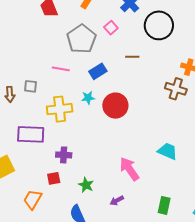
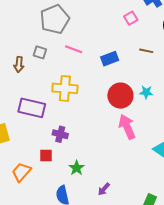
gray pentagon: (81, 39) -> (55, 19), moved
gray square: (31, 86) -> (40, 52), moved
cyan star: (88, 98) -> (146, 92), moved
pink arrow: (129, 169) -> (127, 127), moved
purple arrow: (117, 201) -> (104, 189), turned -32

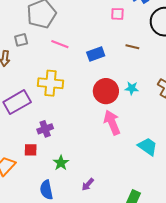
pink square: (131, 18) -> (117, 14), turned 32
gray square: (40, 52) -> (21, 40), moved, turned -32
purple rectangle: (32, 108) -> (17, 102), turned -44
purple cross: (60, 134) -> (45, 129), turned -35

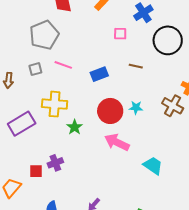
gray square: (21, 40) -> (35, 69), moved
pink arrow: (112, 122) -> (117, 142), turned -40
purple cross: (45, 129) -> (55, 163), moved
green star: (61, 163) -> (75, 127), moved

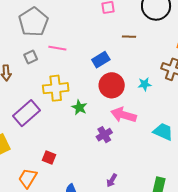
blue rectangle: (99, 74) -> (101, 60), moved
cyan star: (136, 108) -> (145, 84), moved
purple cross: (55, 163) -> (104, 135), moved
red square: (36, 171) -> (49, 157), turned 32

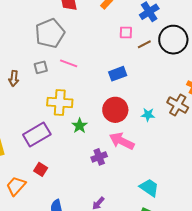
brown line: (129, 37) -> (144, 44), moved, turned -40
blue rectangle: (101, 60) -> (118, 74), moved
purple rectangle: (26, 113) -> (37, 134), moved
cyan trapezoid: (163, 132) -> (149, 188), moved

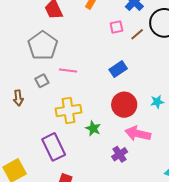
purple rectangle: (37, 134) -> (54, 147), turned -72

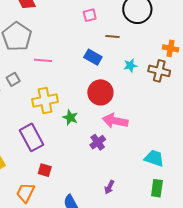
brown line: (137, 34) -> (113, 37), moved, turned 48
blue rectangle: (118, 69) -> (93, 57), turned 66
gray square: (42, 81) -> (13, 79), moved
cyan star: (157, 102) -> (130, 66), moved

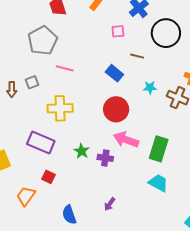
green star: (70, 117) -> (82, 151), moved
purple rectangle: (32, 137) -> (41, 143), turned -48
purple cross: (98, 142) -> (105, 158), turned 35
green rectangle: (157, 188) -> (159, 149), moved, size x1.4

